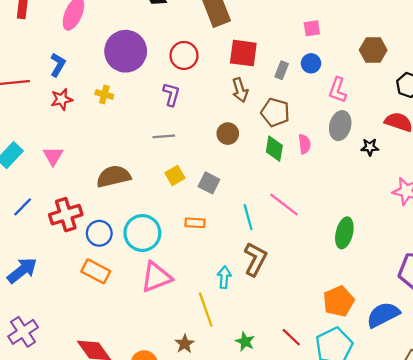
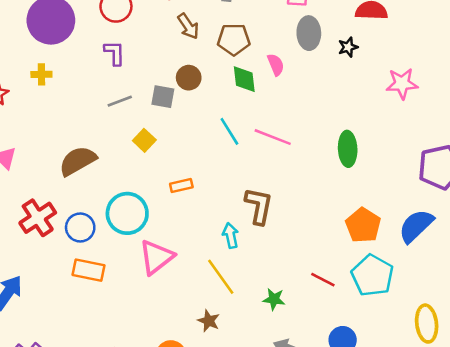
gray square: (209, 183) -> (163, 97), moved
cyan line: (248, 217) -> (229, 131), moved

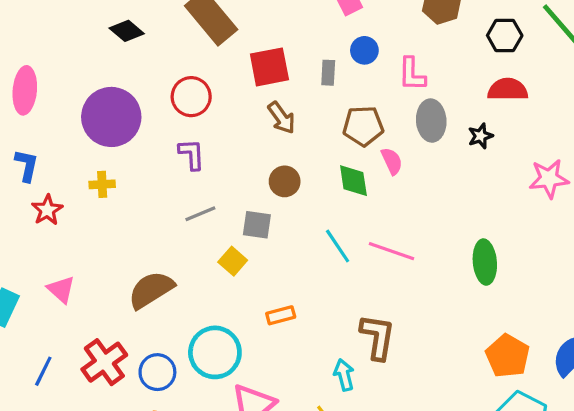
brown pentagon: (234, 39) -> (363, 126), moved
gray square: (163, 97) -> (257, 225), moved

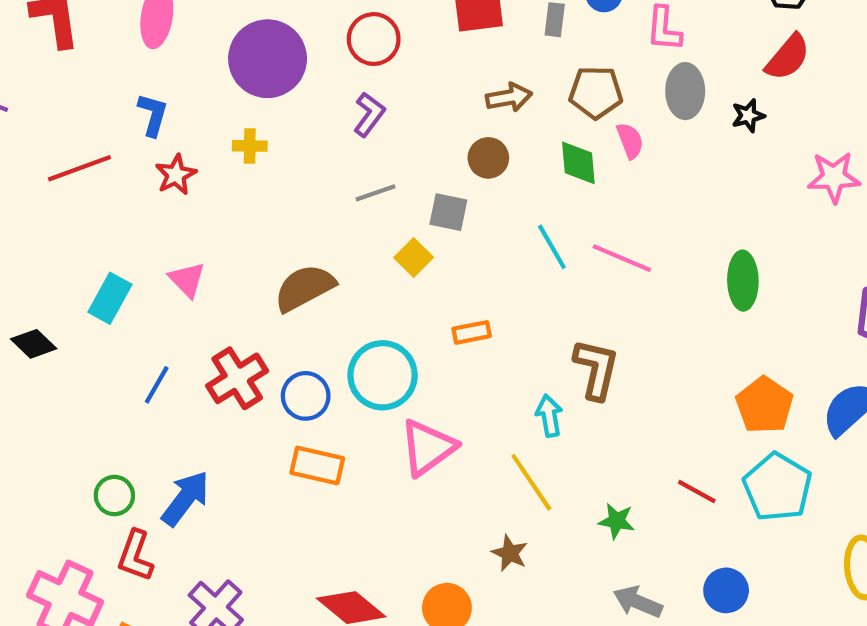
red semicircle: (508, 90) -> (788, 57), turned 126
brown arrow: (282, 118) -> (509, 97), moved, turned -68
purple L-shape: (192, 154) -> (369, 114), turned 36

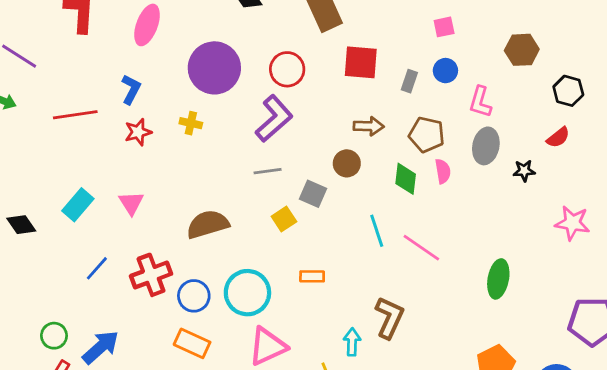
red semicircle: (788, 57) -> (558, 137), size x0.7
purple L-shape: (369, 114) -> (274, 119), size x1.6

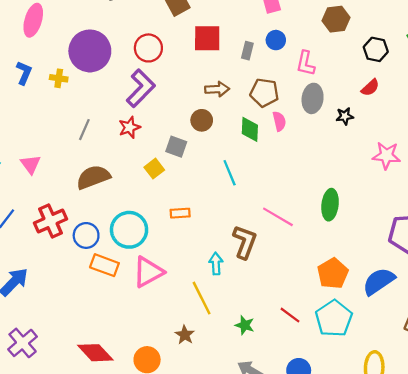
yellow cross: (191, 123) -> (59, 78), moved
red star: (138, 132) -> (129, 127), moved
gray line: (268, 171) -> (84, 130), moved, turned -55
pink line: (421, 248) -> (278, 217), moved
orange rectangle: (192, 343) -> (104, 265), moved

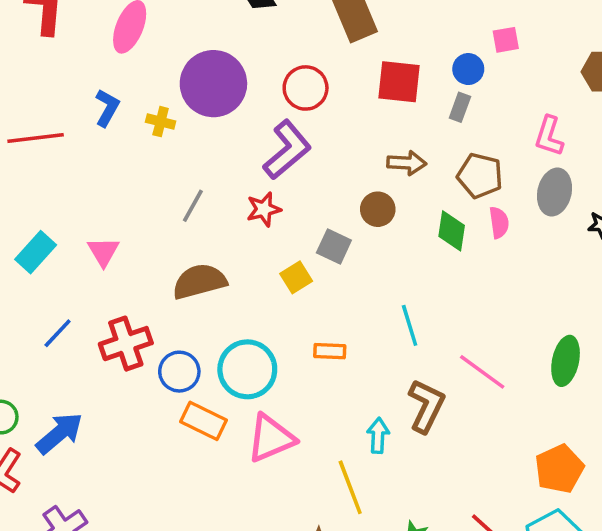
blue circle: (276, 40) -> (468, 69), moved
cyan line: (230, 173) -> (410, 325), moved

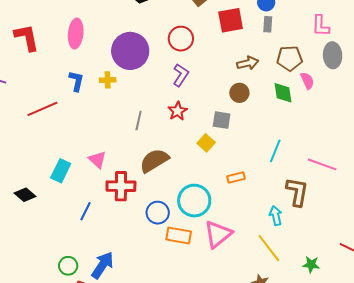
purple L-shape: (287, 150) -> (181, 75), size x0.7
cyan line: (410, 325) -> (275, 151), turned 55
red cross: (126, 344) -> (121, 186), moved, turned 36

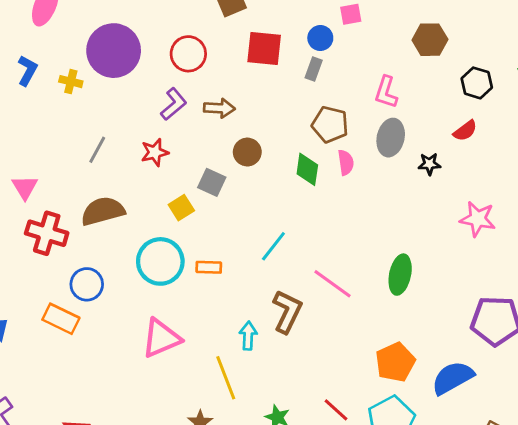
brown arrow: (248, 63) -> (219, 108), moved
cyan circle: (194, 201) -> (160, 261), moved
orange rectangle: (179, 236) -> (61, 319), moved

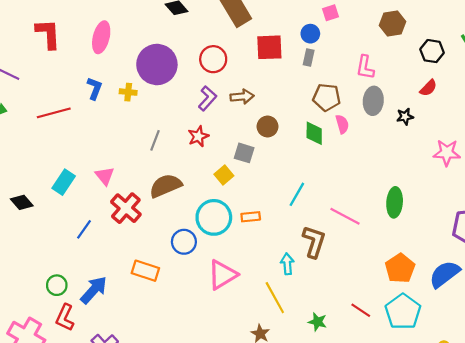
red cross: (47, 233) -> (126, 208), turned 32
blue circle: (87, 284) -> (184, 242), moved

